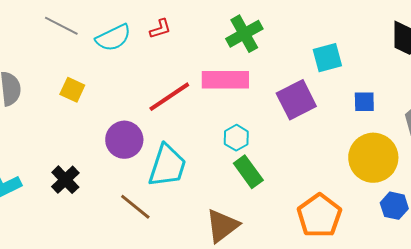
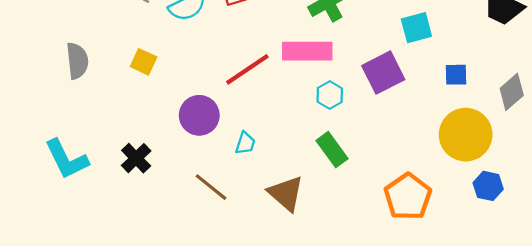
cyan hexagon: (236, 138) -> (330, 95), moved
cyan trapezoid: (167, 166) -> (245, 143), size x0.5
brown triangle: (222, 226) -> (286, 193), moved, turned -42

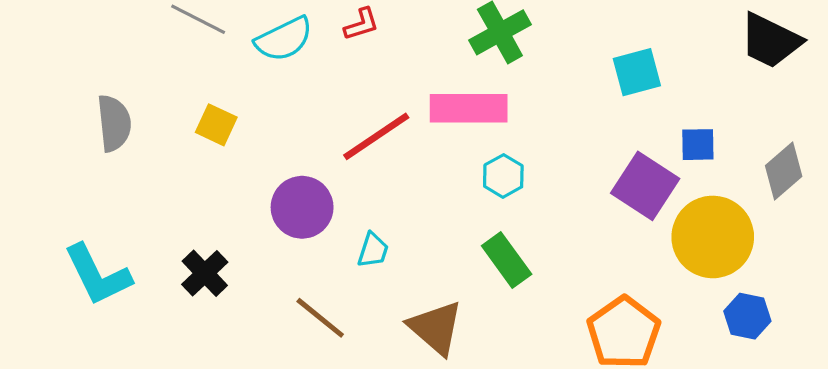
purple square: (383, 73) -> (645, 186), moved, turned -30

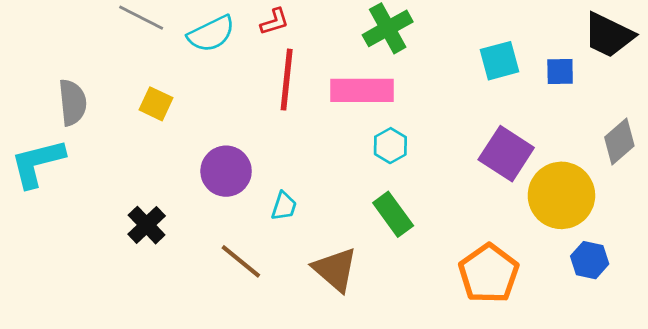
red line: (376, 136) -> (287, 80), moved, turned -50
blue square: (698, 145) -> (560, 71), moved
cyan L-shape: (98, 275) -> (37, 163), moved, turned 102

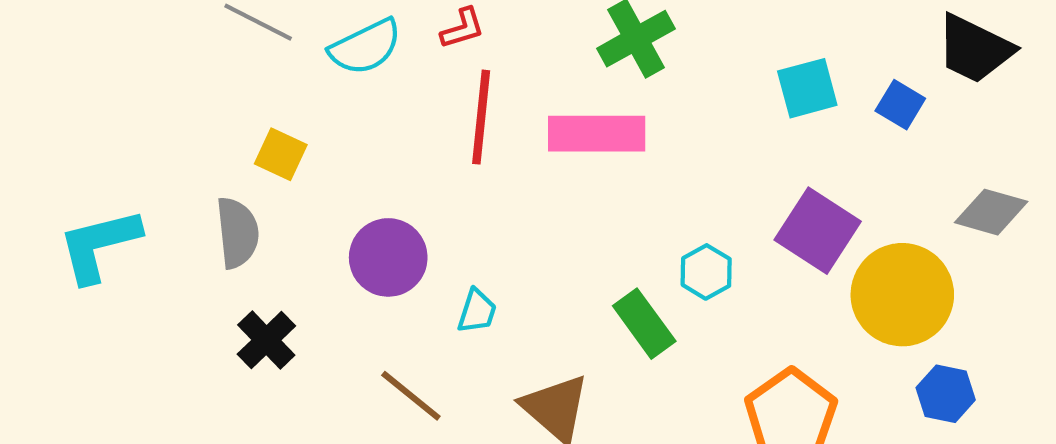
blue square: (560, 71) -> (900, 105), turned 32
gray semicircle: (72, 102) -> (237, 233), moved
gray diamond: (619, 142) -> (991, 212), turned 57
cyan hexagon: (390, 146) -> (706, 272), moved

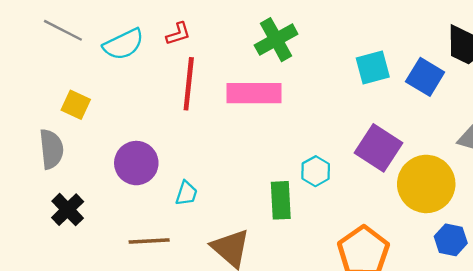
blue square: (900, 105) -> (425, 77), size x1.4
green rectangle: (644, 324) -> (281, 200), turned 33
brown line: (411, 396) -> (149, 241), turned -42

